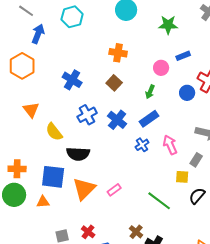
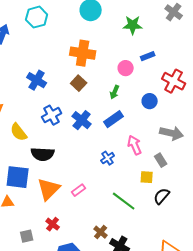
orange cross: (118, 53) -> (83, 53), size x1.4
blue circle: (187, 93) -> (150, 101), moved
blue cross: (142, 145) -> (108, 158), moved
gray rectangle: (196, 160) -> (161, 160), turned -64
red cross: (88, 232) -> (53, 224), moved

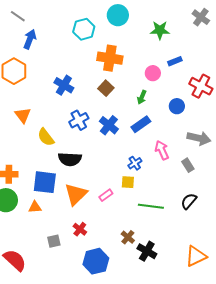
cyan hexagon: (37, 17) -> (84, 29), moved
yellow square: (147, 177) -> (128, 182), moved
green line: (124, 201) -> (151, 206), turned -30

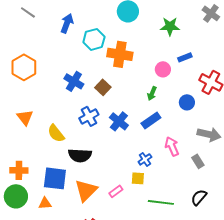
cyan hexagon: (84, 29) -> (94, 39), moved
blue arrow: (30, 39) -> (67, 23), moved
brown square: (106, 88) -> (103, 87), moved
orange triangle: (23, 115) -> (25, 117), moved

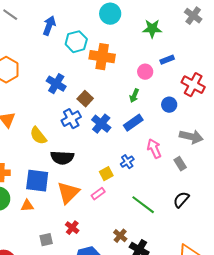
brown square: (103, 87) -> (85, 99), moved
yellow square: (138, 178) -> (106, 174), moved, turned -32
green line: (161, 202) -> (143, 205), turned 30

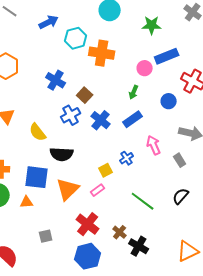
blue arrow: (49, 26) -> (49, 22), turned 42
blue rectangle: (167, 60) -> (167, 56), size x1.6
red cross: (72, 228) -> (88, 224), moved, size x1.6

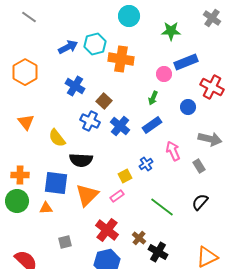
blue arrow: (49, 22) -> (68, 47), moved
blue cross: (71, 115) -> (90, 121), turned -36

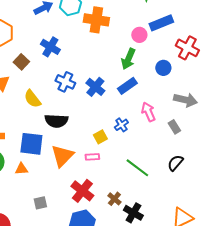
green arrow: (153, 98) -> (128, 59), size x1.5
brown square: (104, 101) -> (21, 62), moved
pink rectangle: (117, 196) -> (92, 157), turned 32

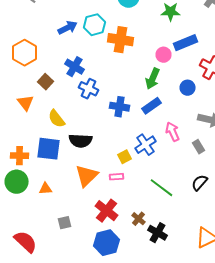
blue cross: (65, 82) -> (88, 89), moved
blue cross: (95, 87) -> (120, 107), turned -30
blue cross: (121, 125) -> (146, 145), size x1.5
blue square: (31, 144) -> (48, 149), moved

